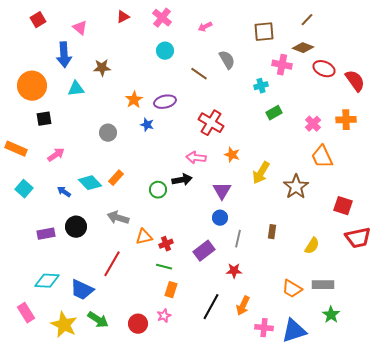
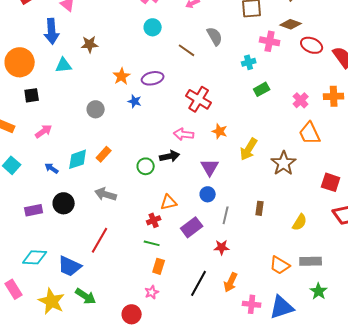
cyan diamond: (90, 183) -> (78, 159), turned -65
orange triangle: (144, 237) -> (169, 202), moved
red circle: (138, 324) -> (132, 314), moved

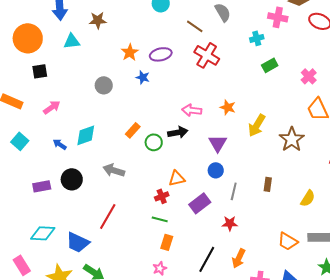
red cross: (199, 99) -> (207, 55), moved
orange rectangle: (104, 154) -> (133, 130), moved

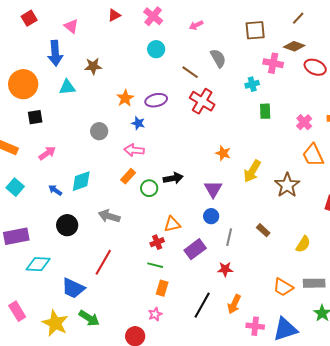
green rectangle: (270, 65) -> (265, 111), turned -63
pink arrow: (192, 110) -> (134, 150), moved
brown rectangle: (268, 184) -> (263, 230), turned -56
purple rectangle: (42, 186) -> (16, 236), moved, size x1.4
cyan diamond: (43, 233) -> (38, 264), moved

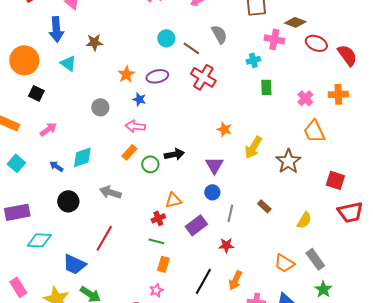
cyan circle: (156, 49) -> (166, 38), moved
cyan triangle: (67, 87) -> (68, 63), turned 42
black square: (35, 117) -> (36, 93), turned 35
gray rectangle: (314, 283) -> (315, 259), turned 55

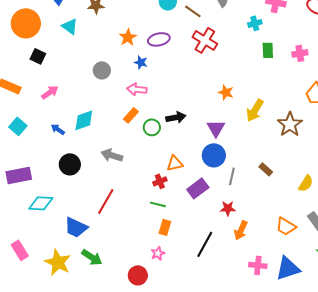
pink cross: (305, 98) -> (300, 53), moved, turned 35
blue circle: (212, 192) -> (214, 155), size x1.5
orange arrow: (235, 280) -> (241, 230), moved

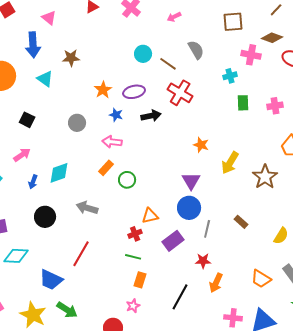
black square: (38, 56) -> (27, 120), moved
pink arrow: (50, 92) -> (22, 155), moved
black arrow: (176, 117) -> (151, 116), moved
blue arrow: (58, 129) -> (33, 182), turned -104

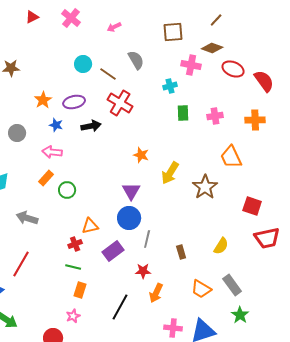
brown rectangle: (241, 222) -> (181, 252), moved, turned 32

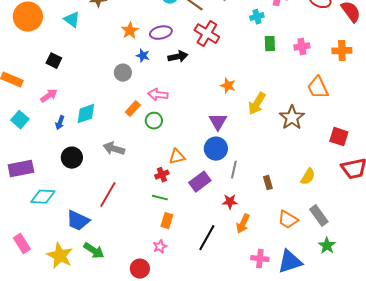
gray circle: (17, 133) -> (123, 73), moved
pink arrow: (52, 152) -> (158, 95), moved

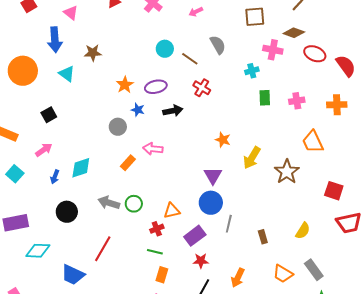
red cross: (207, 34) -> (202, 88), size x0.7
black square: (54, 61) -> (49, 115), turned 35
green circle: (154, 121) -> (134, 204), moved
red star: (230, 202) -> (201, 261), moved

